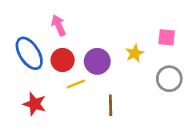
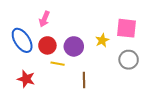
pink arrow: (59, 25) -> (44, 19), turned -133
pink square: (167, 37) -> (127, 28), size x1.5
yellow line: (76, 84) -> (58, 64), turned 32

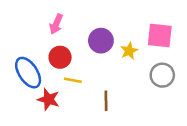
blue ellipse: (22, 40) -> (28, 73), moved
purple circle: (74, 46) -> (101, 41), moved
red star: (26, 79) -> (49, 99), moved

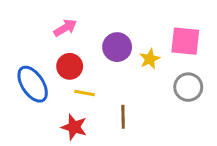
pink arrow: (56, 24) -> (65, 28), turned -144
red star: (49, 99) -> (74, 127), moved

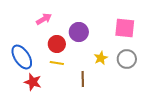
yellow star: (150, 59) -> (101, 58), moved
red circle: (70, 66) -> (57, 44), moved
red star: (74, 127) -> (33, 82), moved

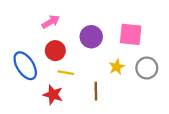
pink square: (125, 28) -> (131, 34), moved
red circle: (57, 44) -> (55, 51), moved
red star: (33, 82) -> (53, 95), moved

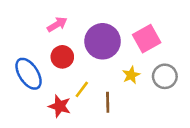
pink square: (131, 34) -> (147, 39), turned -35
purple circle: (91, 37) -> (103, 41), size x1.4
yellow line: (66, 73) -> (82, 89), moved, turned -63

